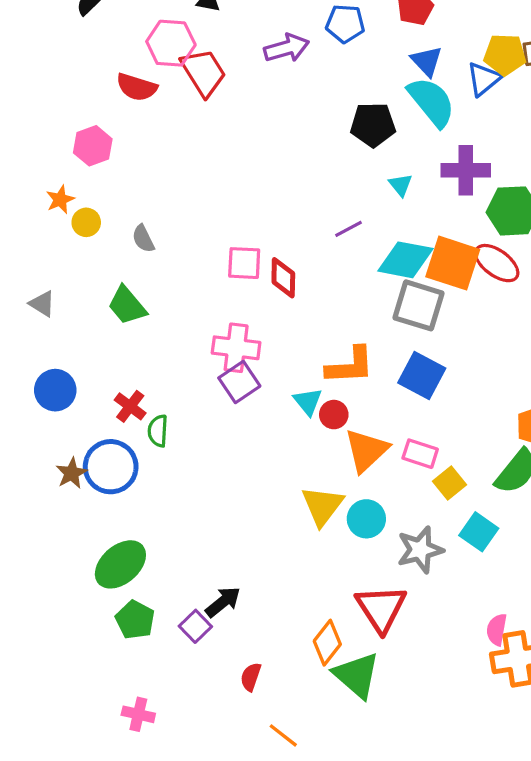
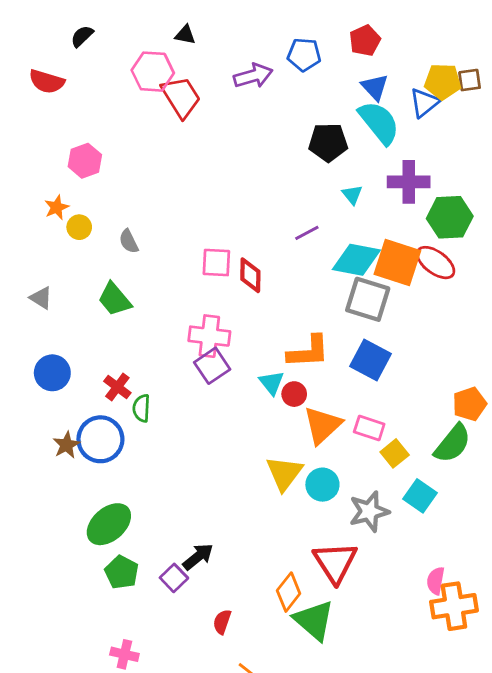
red semicircle: (137, 87) -> (47, 81), moved

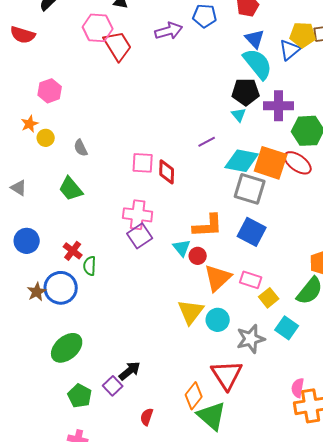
black pentagon: (328, 142) -> (246, 92), moved
green pentagon: (122, 572) -> (80, 396), moved

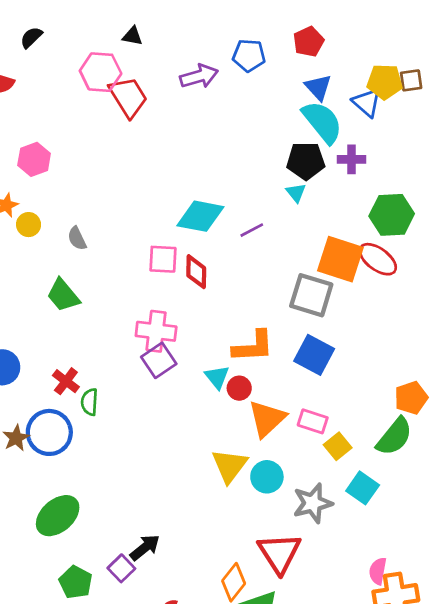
blue triangle: (290, 50) -> (367, 103), turned -40
purple cross: (279, 106) -> (351, 159), moved, size x0.7
cyan diamond: (242, 161) -> (200, 216), moved

